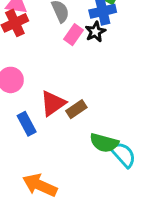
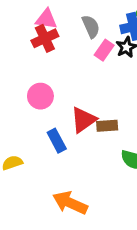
brown rectangle: (76, 109) -> (107, 126), turned 30

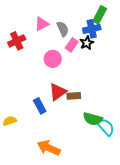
pink triangle: (46, 19) -> (42, 24), moved, turned -35
red cross: (45, 38) -> (17, 41), moved
pink circle: (40, 96) -> (53, 59), moved

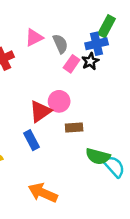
pink circle: (53, 59) -> (59, 101), moved
red triangle: (58, 92) -> (40, 111), moved

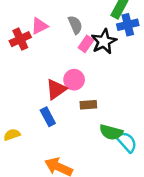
pink triangle: (34, 38) -> (39, 26), moved
blue cross: (97, 44) -> (128, 25), moved
black star: (90, 61) -> (104, 41), size x1.5

